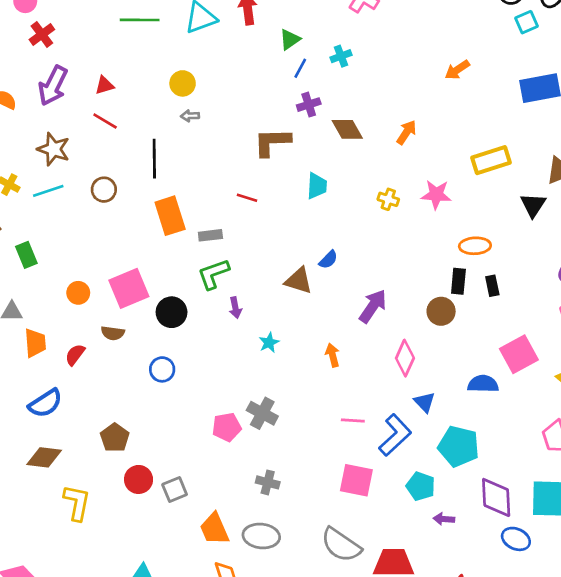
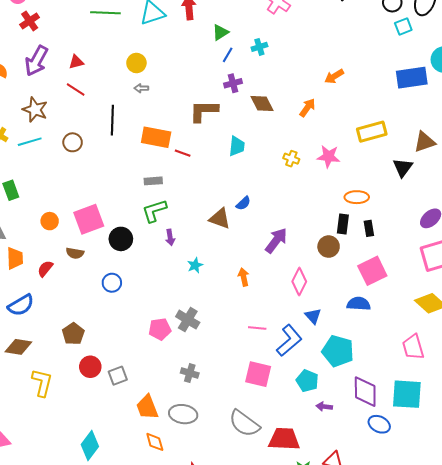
orange arrow: (457, 70) -> (334, 76), moved
orange rectangle: (170, 216) -> (156, 137), moved, turned -64
pink square: (519, 354) -> (372, 271), moved

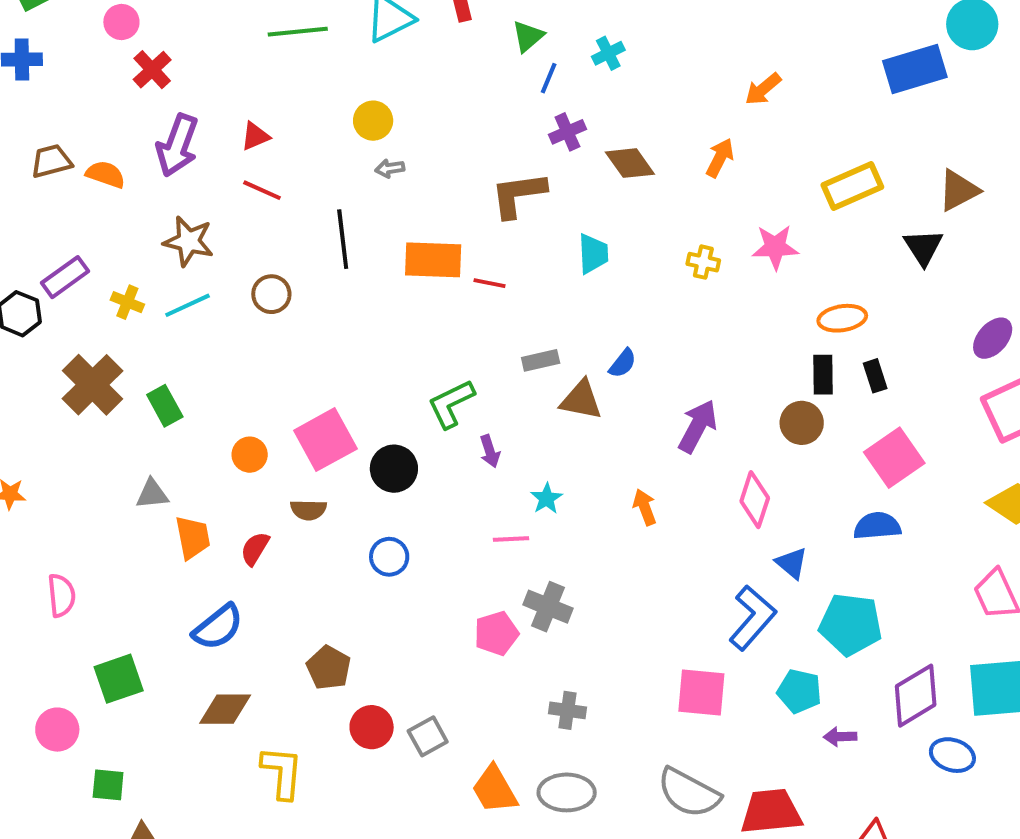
gray rectangle: (153, 181) -> (541, 360), moved
pink line: (257, 328) -> (511, 539), moved
purple diamond: (365, 392) -> (916, 696), turned 68

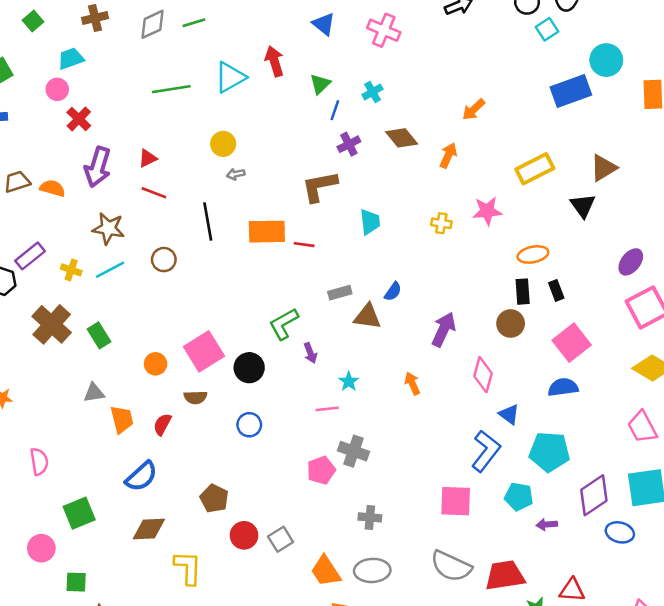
brown diamond: (630, 163) -> (402, 138), moved

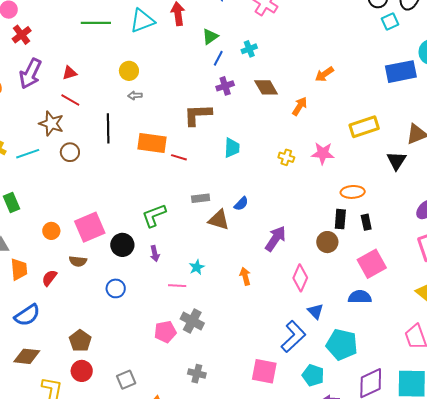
brown star: (108, 228) -> (51, 124), moved
purple arrow: (310, 353) -> (155, 254), moved
red circle: (244, 535) -> (82, 371), moved

